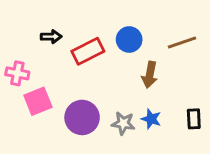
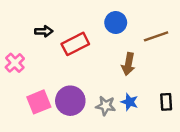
blue circle: (129, 39) -> (116, 23), moved
pink cross: (17, 73) -> (15, 63), turned 36
pink square: (38, 101) -> (39, 102), moved

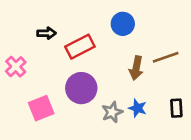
brown line: (156, 36) -> (166, 57), moved
purple circle: (70, 101) -> (81, 88), moved
gray star: (106, 106) -> (112, 112), turned -30

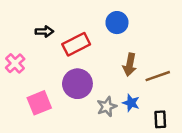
brown line: (166, 57) -> (158, 76), moved
black rectangle: (176, 108) -> (160, 119), moved

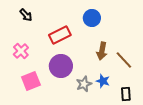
black arrow: (44, 31) -> (26, 15), moved, turned 48
pink cross: (15, 63) -> (21, 51), moved
brown line: (158, 76) -> (124, 60), turned 66

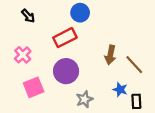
blue circle: (92, 18) -> (80, 13), moved
blue star: (103, 81) -> (120, 90), moved
gray star: (84, 84) -> (84, 99), moved

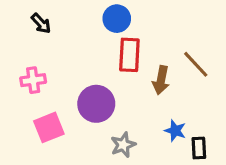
red rectangle: (65, 38) -> (129, 55), moved, turned -60
pink cross: (23, 55) -> (33, 80), turned 35
brown line: (134, 65) -> (196, 64), moved

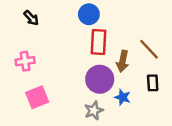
purple circle: (96, 104) -> (100, 79), moved
blue star: (175, 131) -> (123, 97), moved
black rectangle: (199, 148) -> (153, 83), moved

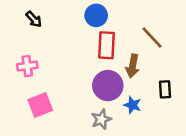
brown line: (149, 49) -> (152, 37), moved

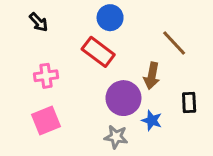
red rectangle: (106, 45) -> (98, 52), moved, turned -56
pink cross: (27, 66) -> (46, 76), moved
gray star: (101, 119) -> (116, 137), turned 30

